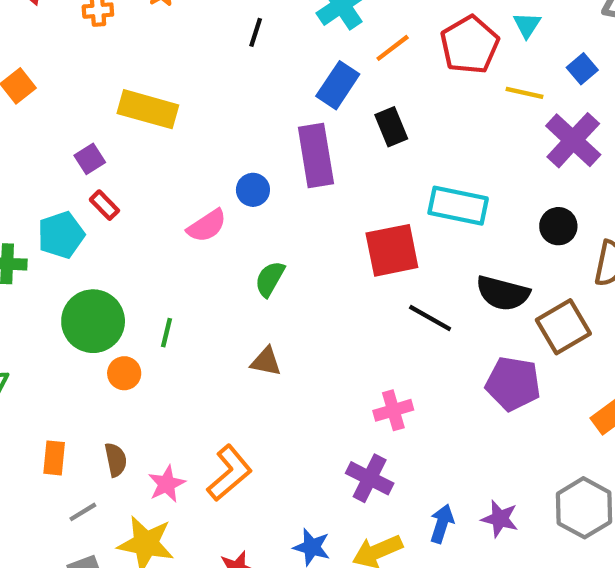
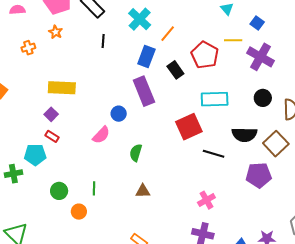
red pentagon: (470, 45) -> (205, 55), moved
purple square: (90, 159) -> (51, 114), moved
cyan pentagon: (61, 235) -> (35, 155), turned 30
green circle: (93, 321) -> (59, 191), size x0.6

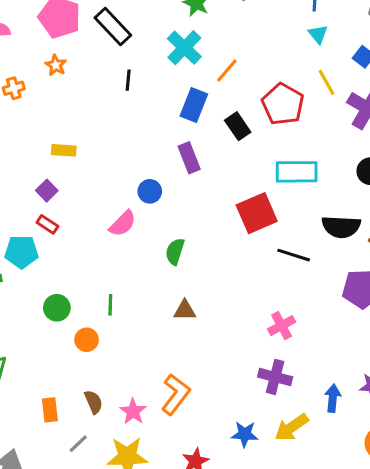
yellow line: (233, 40) -> (327, 82), turned 60
yellow rectangle: (62, 88) -> (64, 150), size x0.6
purple rectangle: (144, 91) -> (189, 158), size x0.7

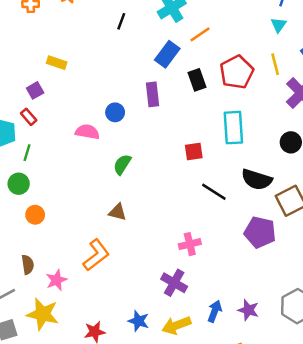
cyan rectangle: (297, 172) -> (233, 128), turned 72
red square: (257, 213) -> (194, 151), size x0.6
pink semicircle: (123, 224) -> (87, 132), turned -140
green line: (110, 305) -> (27, 153), moved
orange L-shape: (176, 394) -> (96, 255), moved

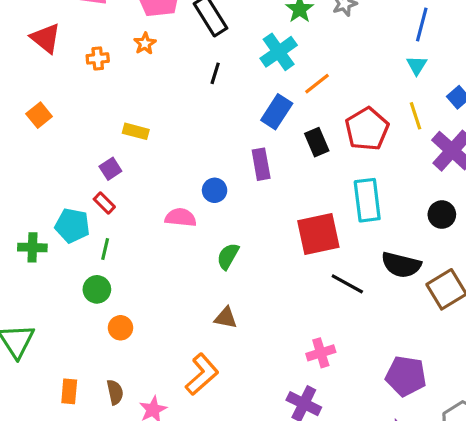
red square: (194, 151) -> (318, 234), size x1.8
purple pentagon: (260, 232) -> (406, 376), moved

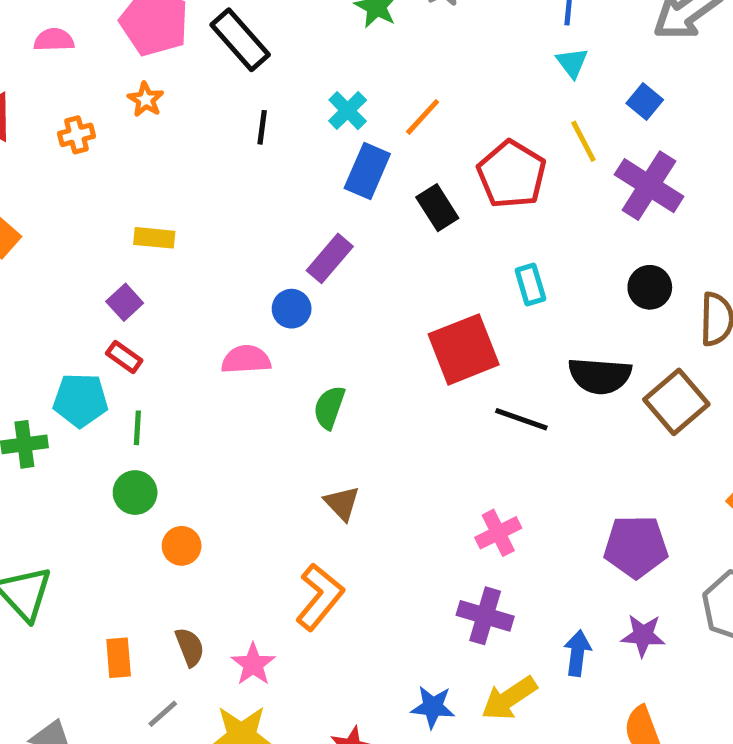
cyan cross: (279, 52) -> (348, 111), moved, size x0.7
purple rectangle: (261, 164) -> (330, 258), moved, turned 60
cyan rectangle: (367, 200) -> (530, 284), size x0.6
brown triangle: (226, 318) -> (342, 503), turned 45

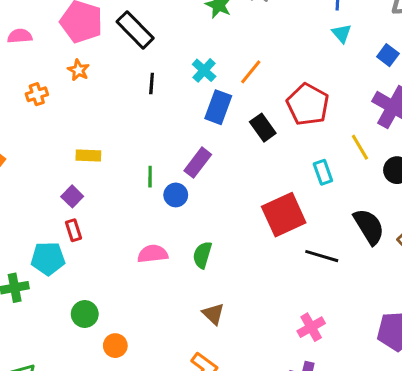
yellow line: (583, 141) -> (360, 147), moved
red rectangle: (124, 357) -> (74, 230), turned 40
pink semicircle: (246, 360) -> (153, 254), moved
black semicircle: (600, 376) -> (369, 227), turned -123
green line: (137, 428) -> (150, 177), moved

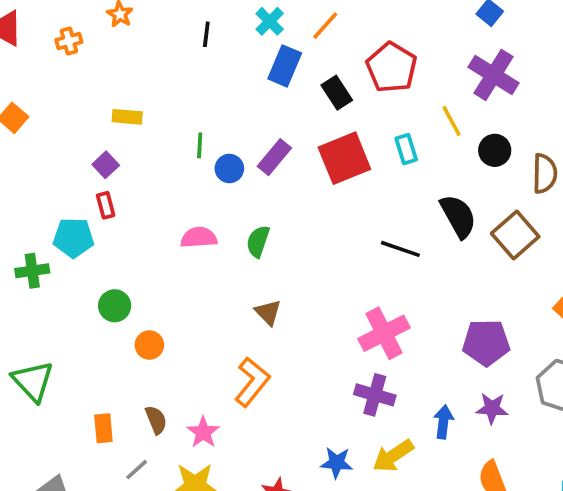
purple rectangle: (198, 163) -> (274, 157), moved
red square: (284, 215) -> (344, 158), moved
pink cross: (311, 327) -> (384, 333), size x1.5

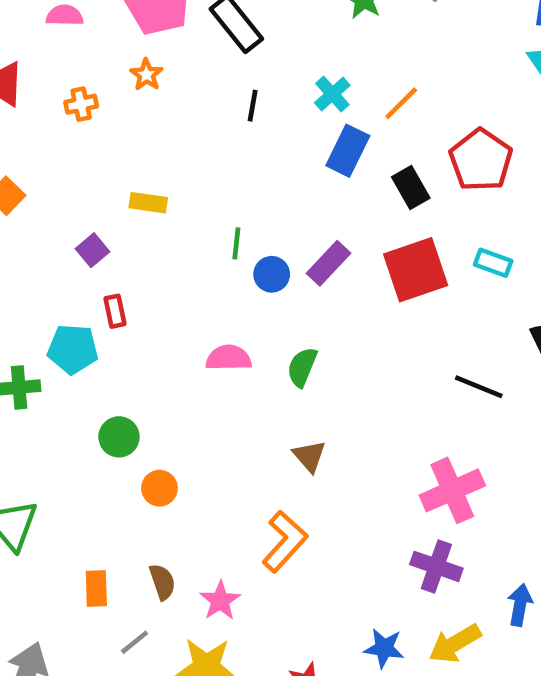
cyan rectangle: (406, 149) -> (493, 263), turned -56
purple square: (106, 165) -> (93, 250), moved

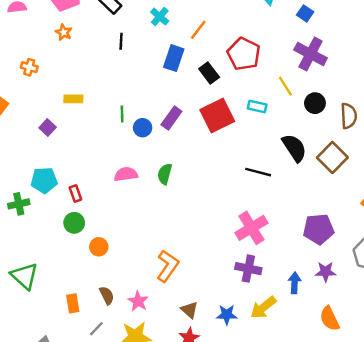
cyan cross: (332, 94) -> (160, 17), moved
orange cross: (81, 104) -> (29, 67), moved, turned 35
red rectangle: (115, 311) -> (75, 193), moved
brown triangle: (309, 456) -> (189, 310), moved

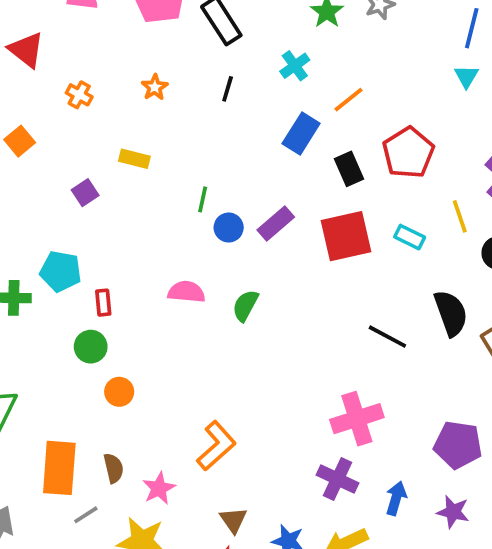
orange star: (64, 32) -> (155, 87), moved
blue arrow: (295, 283) -> (396, 498), moved
orange rectangle: (73, 303) -> (59, 468), size x1.8

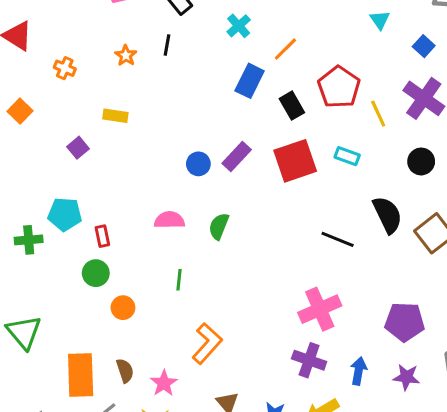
black line: (228, 89) -> (167, 45), moved
green line: (203, 199) -> (179, 280), moved
yellow line: (460, 216) -> (378, 114), moved

